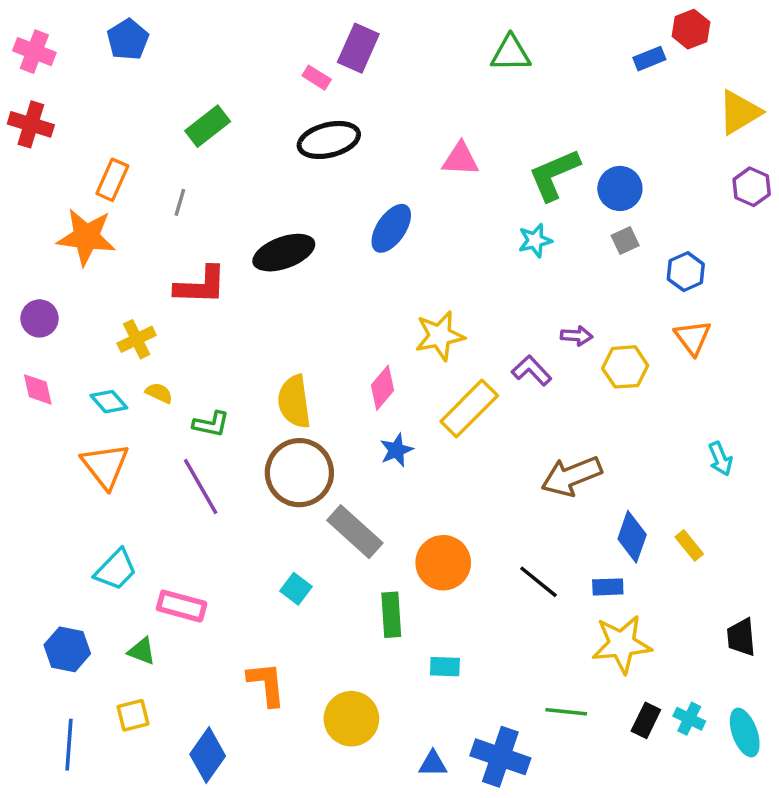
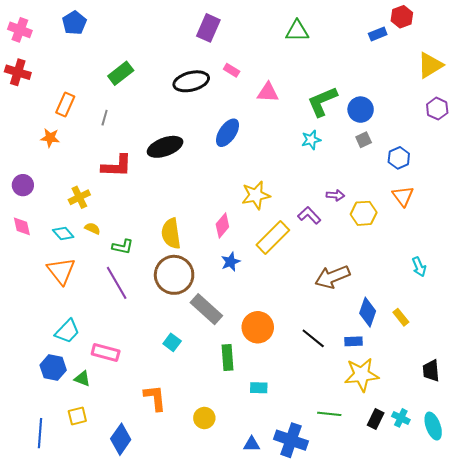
pink rectangle: (317, 78) -> (232, 70), moved
orange star: (86, 237) -> (50, 138), size x0.6
blue hexagon: (67, 649) -> (53, 368), moved
yellow circle: (351, 719) -> (204, 418), size x0.7

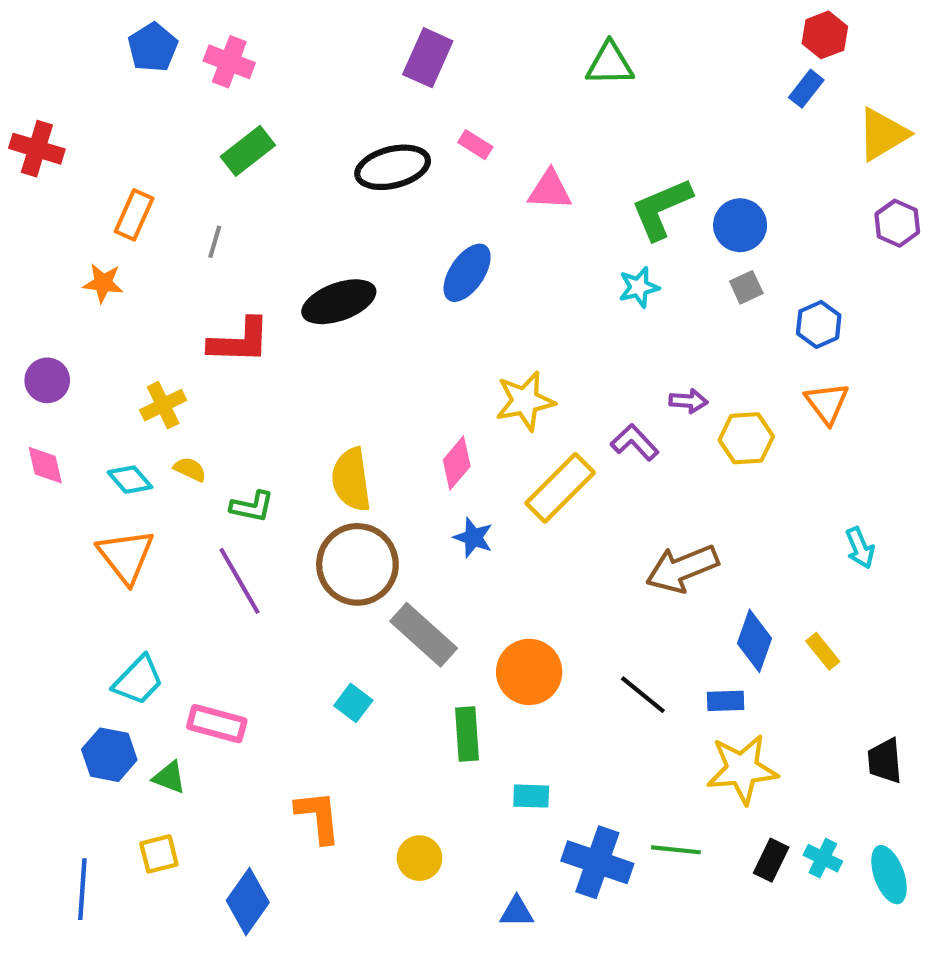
pink cross: (20, 30) -> (229, 62), moved
blue rectangle: (378, 34) -> (806, 89), moved, turned -30
blue star: (231, 262) -> (473, 538), turned -30
blue cross: (291, 440) -> (597, 862), moved

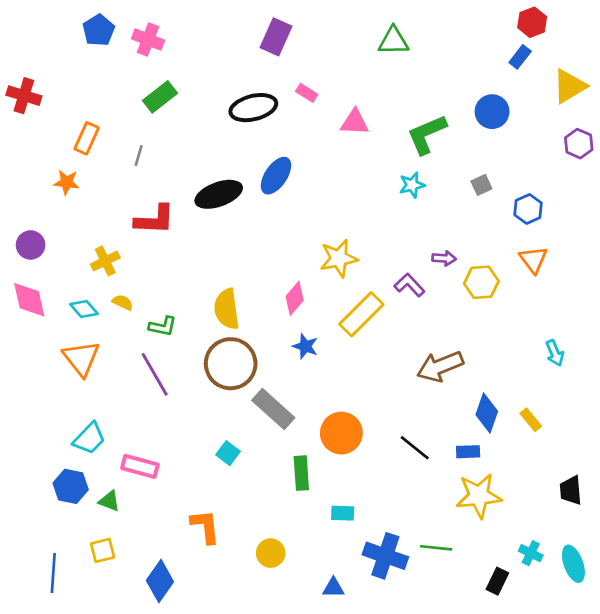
blue circle: (740, 225) -> (492, 112), moved
blue ellipse: (467, 273) -> (276, 176), moved
pink diamond: (45, 465) -> (29, 300), size x1.4
black rectangle: (771, 860) -> (497, 581), moved

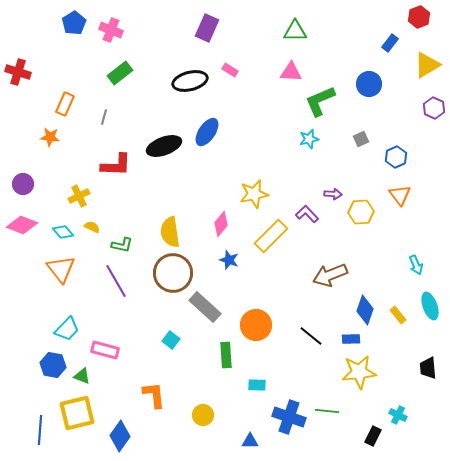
red hexagon: (532, 22) -> (419, 17), moved
pink triangle: (355, 122) -> (291, 72), moved
pink diamond: (29, 300) -> (22, 225), turned -56
yellow square: (103, 550) -> (77, 413), size x1.8
cyan ellipse: (573, 564) -> (430, 306), moved

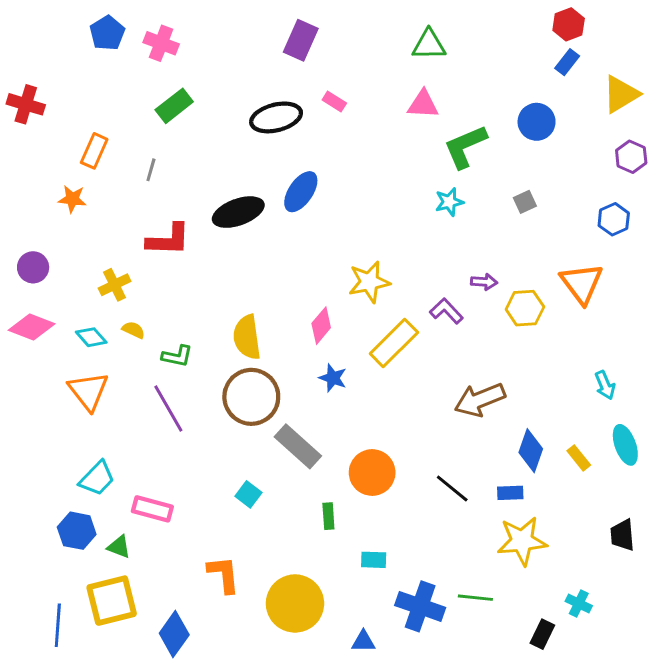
red hexagon: (419, 17) -> (569, 24), moved
blue hexagon: (396, 157) -> (614, 219), moved
orange triangle: (400, 195) -> (582, 283), size x1.4
green rectangle: (226, 355) -> (328, 516), size x0.7
yellow circle: (203, 415) -> (295, 603), size x1.8

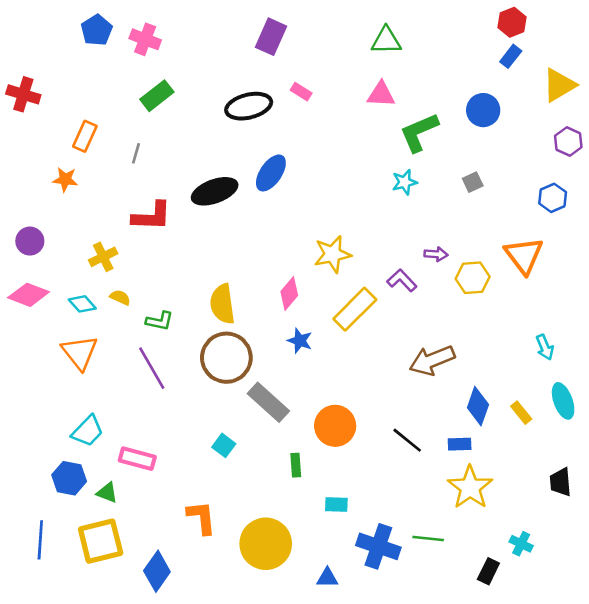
yellow star: (522, 541) -> (470, 487), turned -30
blue line: (58, 625) -> (40, 540), moved

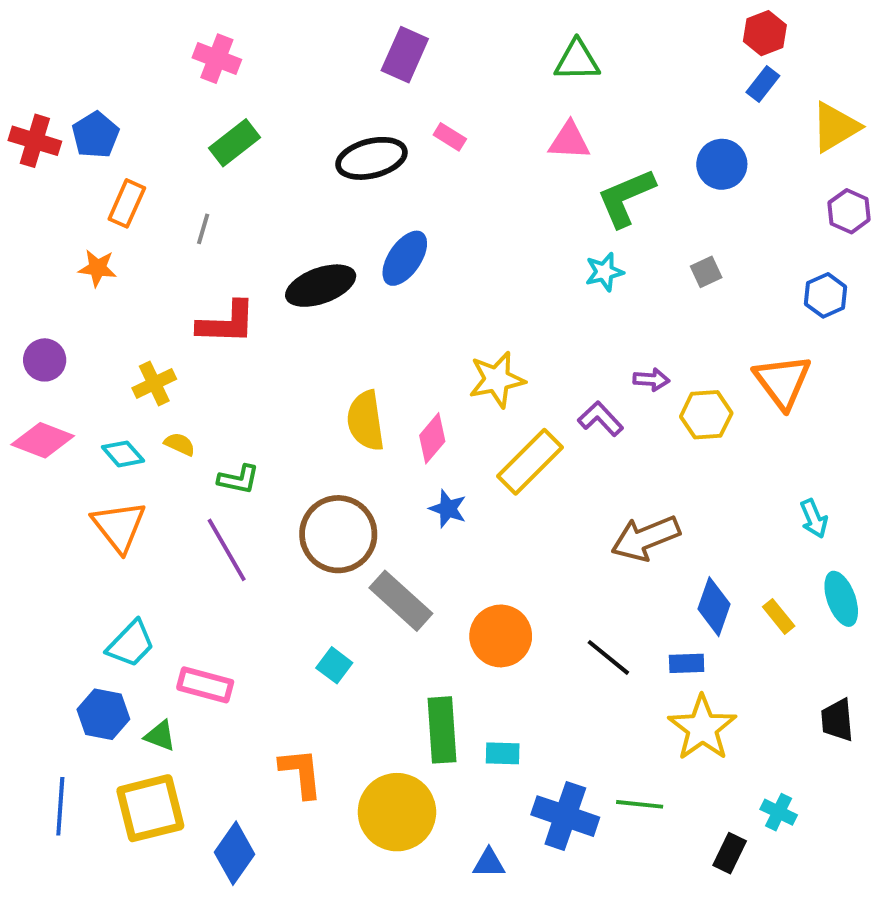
blue pentagon: (97, 30) -> (96, 135), moved
yellow semicircle: (222, 304) -> (366, 421), moved
green rectangle: (296, 465) -> (442, 730), moved, size x1.8

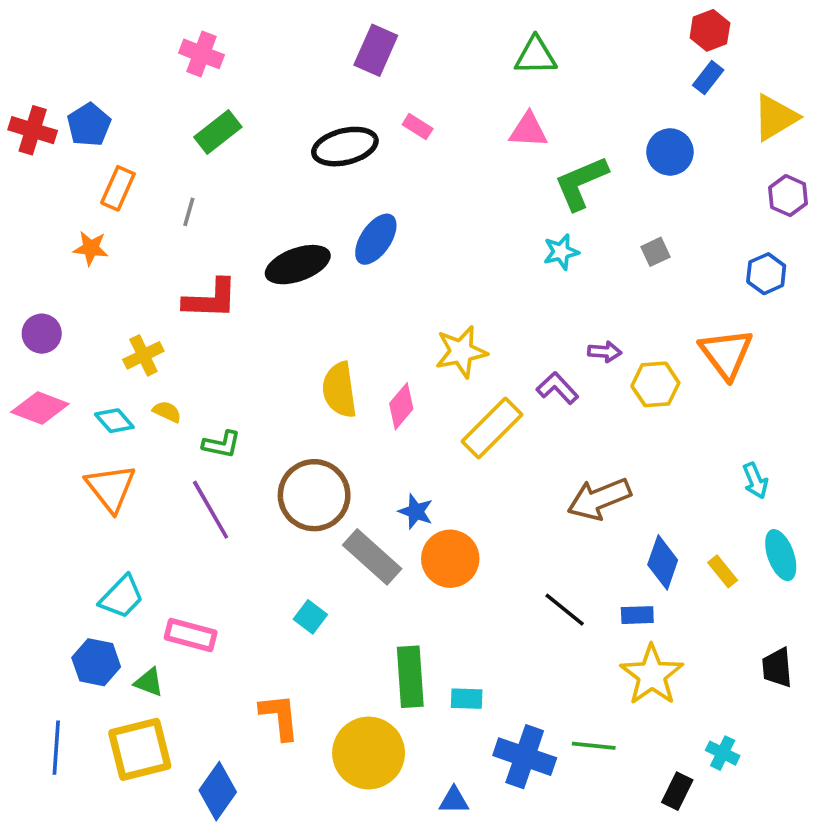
blue star: (448, 509) -> (416, 512), moved
orange circle: (501, 636) -> (450, 559), moved

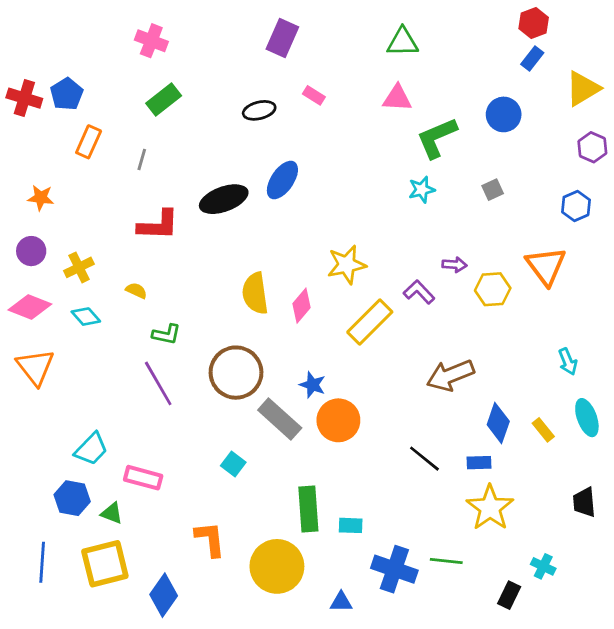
black ellipse: (345, 147) -> (259, 110), size x0.7
orange star: (91, 248) -> (41, 198), moved
yellow cross: (143, 355) -> (79, 267), moved
yellow semicircle: (167, 412) -> (136, 291), moved
orange triangle: (111, 488) -> (35, 367), moved

